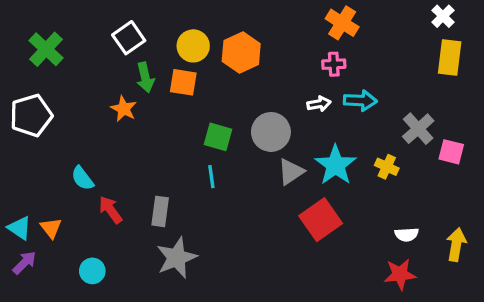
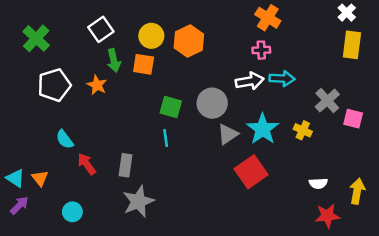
white arrow: (319, 104) -> (250, 81), size x1.5
white pentagon: (31, 115) -> (54, 85), moved
red star: (400, 274) -> (327, 216), moved

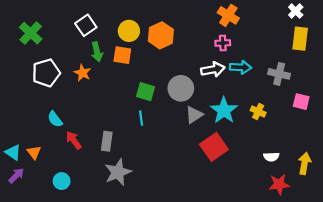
gray cross: (327, 101) -> (279, 74), moved, turned -35

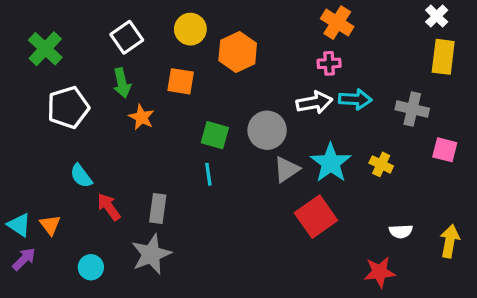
yellow circle: (129, 31) -> (190, 29), moved
green arrow: (97, 52) -> (122, 83), moved
orange star: (83, 73) -> (141, 117), moved
gray star: (118, 172) -> (151, 254), moved
red star: (279, 184) -> (380, 272), moved

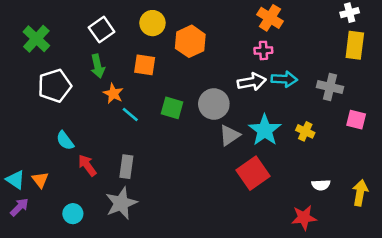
white cross: (437, 16) -> (350, 13), turned 30
cyan line: (208, 174) -> (130, 114), moved, turned -42

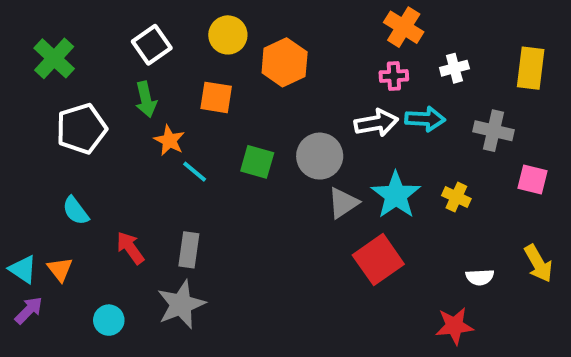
white cross: (350, 13) -> (454, 68), moved
cyan semicircle: (65, 141) -> (76, 211), moved
yellow arrow: (360, 193) -> (538, 263), moved, turned 140

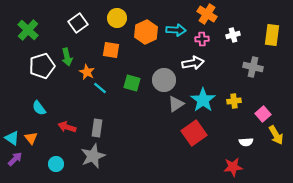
green arrow: (146, 99) -> (67, 57), moved
cyan arrow: (425, 119) -> (176, 30), moved
pink square: (533, 179) -> (263, 114), moved, turned 35
yellow cross: (456, 197) -> (234, 101), turned -32
red arrow: (130, 248) -> (67, 127), turned -36

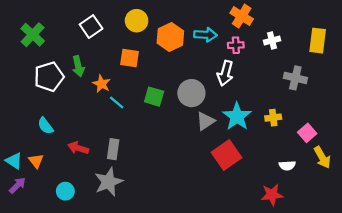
white arrow: (193, 63) -> (225, 73), turned 115

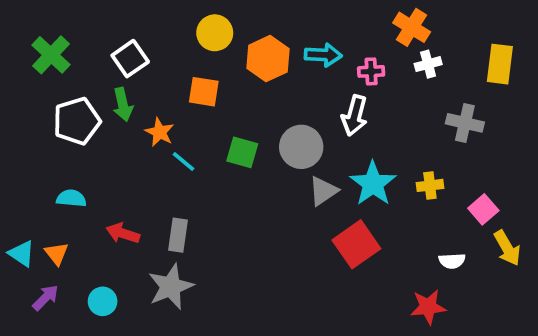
orange cross: (242, 16) -> (412, 27), moved
white square: (91, 27) -> (130, 59), moved
cyan semicircle: (45, 126) -> (71, 198), turned 132
purple arrow: (17, 185) -> (46, 298), moved

